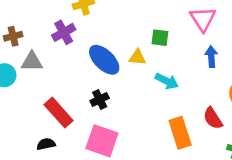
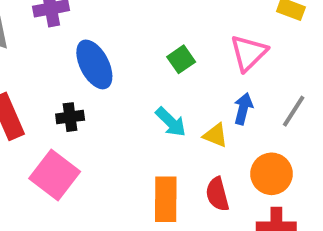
green square: (160, 38) -> (181, 59), turned 30
yellow triangle: (137, 57) -> (215, 135), moved

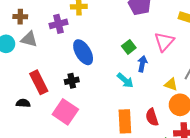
blue arrow: (243, 109) -> (142, 64), moved
yellow triangle: (215, 135) -> (171, 84), moved

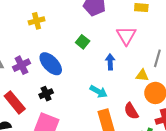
purple cross: (58, 24) -> (21, 65), moved
green square: (129, 47) -> (83, 42), moved
cyan arrow: (125, 80) -> (99, 92), moved

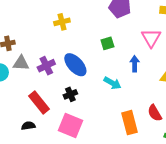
green square: (83, 42) -> (107, 43), turned 32
cyan arrow: (99, 92) -> (112, 83), moved

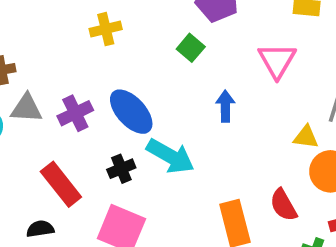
green square: (107, 43) -> (191, 48), moved, turned -32
blue arrow: (135, 64) -> (225, 106), moved
cyan arrow: (112, 83) -> (170, 156), moved, size x1.4

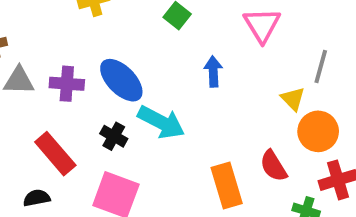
purple cross: (75, 113) -> (67, 84), turned 32
yellow triangle: (306, 137) -> (293, 99), turned 40
black cross: (121, 169) -> (114, 136), turned -36

